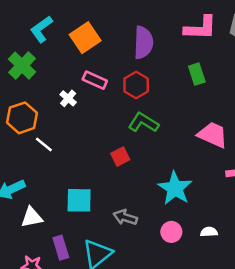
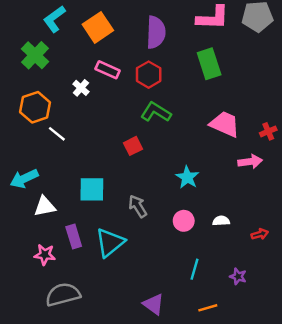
green rectangle: (197, 74) -> (209, 64), size x1.4
cyan star: (175, 188) -> (187, 177), size x0.7
gray arrow: (125, 217) -> (138, 206), turned 40

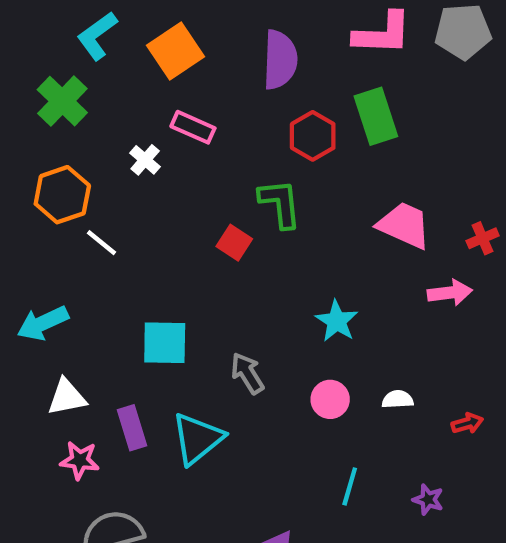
red hexagon: (149, 75) -> (313, 136), moved
green L-shape: (156, 112) -> (280, 203), turned 52
red square: (133, 146) -> (234, 243), moved, turned -30
white triangle: (45, 206) -> (67, 397), moved

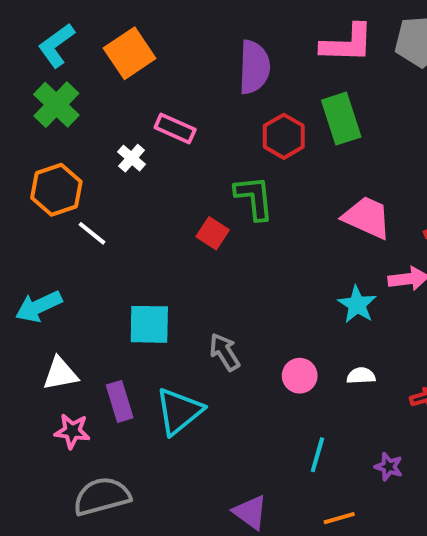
cyan L-shape: (97, 36) -> (56, 45), moved
orange square: (176, 51) -> (130, 53), moved
cyan star: (337, 321) -> (357, 304), moved

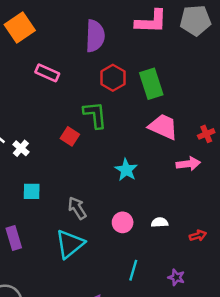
green rectangle: (341, 119) -> (151, 84), moved
white cross: (132, 158) -> (21, 148), moved
cyan star: (357, 304) -> (126, 170), moved
cyan square: (149, 324) -> (32, 191), size x0.7
cyan triangle: (179, 411) -> (70, 244), moved

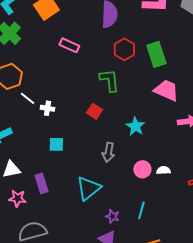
red square: (70, 136) -> (94, 111), moved
white cross: (21, 148) -> (47, 108), turned -32
gray arrow: (77, 208) -> (108, 152), moved, turned -138
pink circle: (123, 222) -> (142, 169), moved
purple star: (176, 277) -> (112, 216), moved

